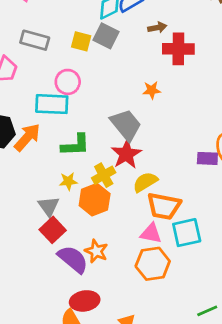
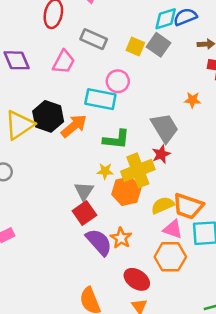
red star: (126, 154) -> (161, 154), size x0.7
yellow cross: (104, 175) -> (138, 170), size x1.5
yellow semicircle: (145, 182) -> (163, 205), moved
red ellipse: (85, 301) -> (137, 279), moved, turned 35

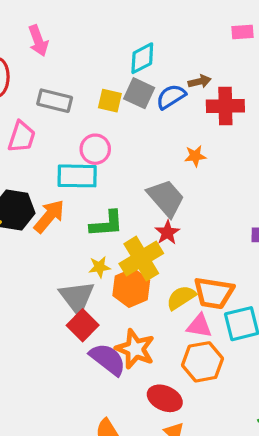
blue semicircle: (185, 17) -> (171, 97), moved
gray triangle: (84, 191) -> (77, 297), size x1.4
orange star: (121, 238) -> (135, 349), size x1.4

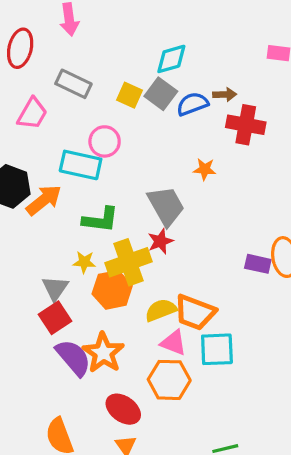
gray triangle: (77, 297) -> (55, 288), size x0.7

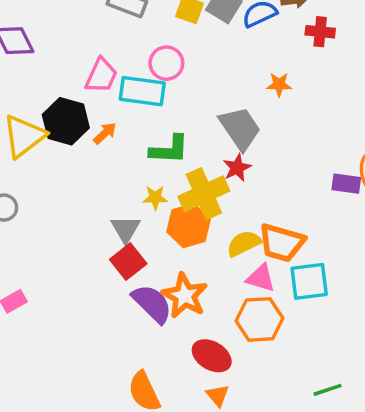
pink trapezoid: (32, 114) -> (101, 76), moved
red cross: (246, 125) -> (320, 32), size x0.7
orange arrow: (44, 200) -> (105, 133), size x0.6

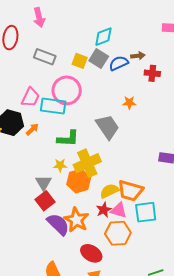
pink circle: (166, 63) -> (67, 90), size x1.5
red star: (237, 168) -> (104, 210), moved

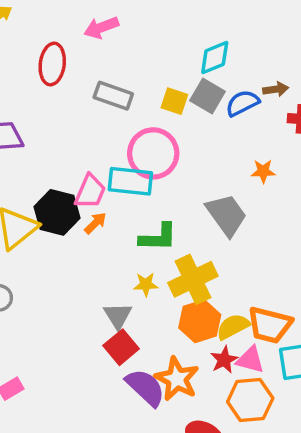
pink arrow: (39, 18) -> (101, 28), turned 84
pink trapezoid: (30, 97) -> (90, 192), moved
orange hexagon: (79, 181) -> (200, 321), moved

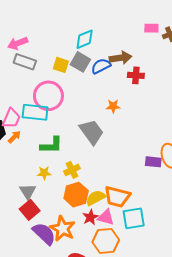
pink arrow: (101, 28) -> (18, 43), moved
brown arrow: (276, 89) -> (121, 58), size x1.5
yellow cross: (193, 279) -> (72, 170), size x0.6

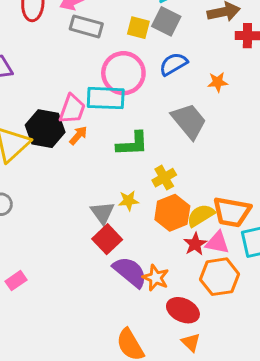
blue semicircle: (101, 66) -> (173, 64), moved
yellow star: (44, 173) -> (128, 201), moved
orange star: (63, 229) -> (156, 278), moved, size x0.7

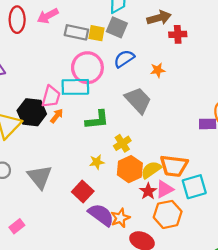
gray rectangle: (86, 26) -> (76, 32), moved
gray triangle: (102, 213) -> (40, 177), moved, size x1.4
pink triangle: (217, 243) -> (165, 189), turned -36
orange star: (156, 278) -> (120, 218), turned 30

